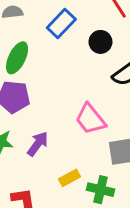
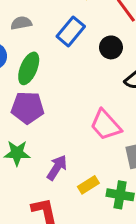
purple arrow: (38, 144) -> (57, 168), moved

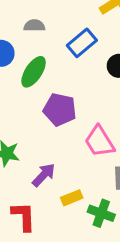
purple pentagon: (28, 108) -> (60, 110), moved

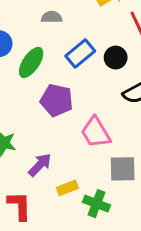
gray semicircle: (34, 26) -> (52, 17), moved
blue rectangle: (82, 43) -> (80, 54), moved

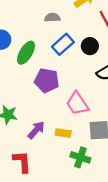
gray semicircle: (52, 17) -> (52, 17), moved
yellow rectangle: (67, 188) -> (63, 133), moved, turned 32

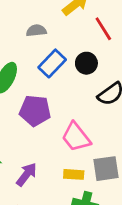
yellow rectangle: (63, 133) -> (74, 174), moved

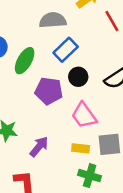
gray semicircle: (36, 31) -> (53, 20), size x1.5
black circle: (86, 63) -> (78, 77), moved

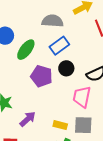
pink trapezoid: (84, 115) -> (82, 97), moved, turned 40

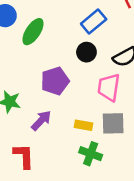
blue rectangle: (59, 46) -> (94, 21), moved
purple pentagon: (41, 76) -> (55, 81), moved, turned -30

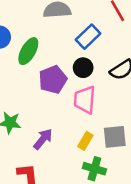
purple pentagon: (55, 81) -> (53, 79), moved
pink trapezoid: (109, 87) -> (85, 100), moved
yellow rectangle: (84, 125) -> (85, 141), turned -66

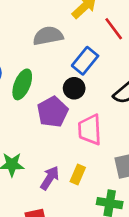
black circle: (83, 68) -> (74, 88), moved
yellow rectangle: (85, 141) -> (78, 174), moved

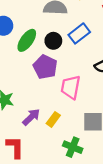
black circle: (74, 88) -> (53, 41), moved
purple pentagon: (53, 112) -> (45, 67), turned -30

